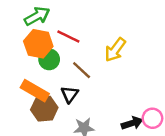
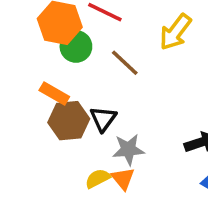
orange rectangle: (35, 91) -> (54, 93), size x0.7
black triangle: (70, 94) -> (103, 119), moved

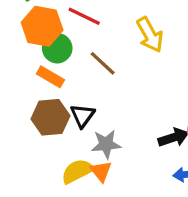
yellow arrow: (175, 32) -> (150, 35), turned -66
orange rectangle: (54, 93) -> (50, 77), moved
yellow semicircle: (98, 178) -> (77, 171), size x1.4

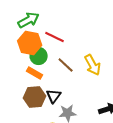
yellow arrow: (150, 35) -> (93, 65), moved

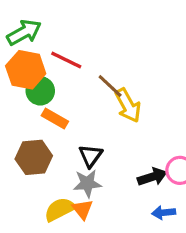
brown line: (66, 65) -> (110, 86), moved
orange rectangle: (35, 73) -> (55, 118), moved
black triangle: (54, 96) -> (91, 156), moved

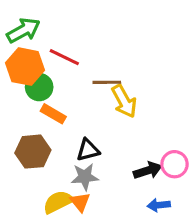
brown line: (110, 86) -> (107, 82), turned -44
black triangle: (91, 156) -> (88, 150), turned 40

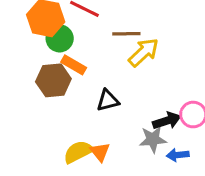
yellow arrow: (124, 101) -> (144, 52), turned -104
brown hexagon: (33, 152) -> (53, 80), moved
gray star: (85, 177) -> (153, 139), moved

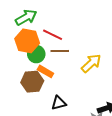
brown line: (126, 34) -> (60, 51), moved
black triangle: (108, 101) -> (59, 103), moved

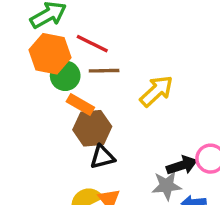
brown hexagon: (32, 82) -> (92, 128), moved

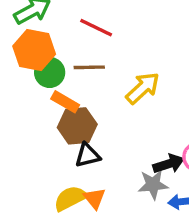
red line: (92, 44) -> (96, 28), moved

